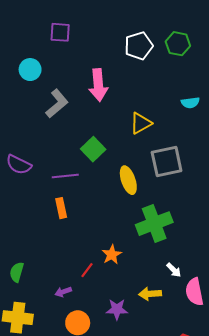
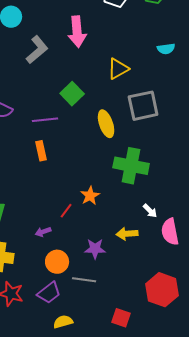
green cross: (154, 224) -> (131, 166), turned 32

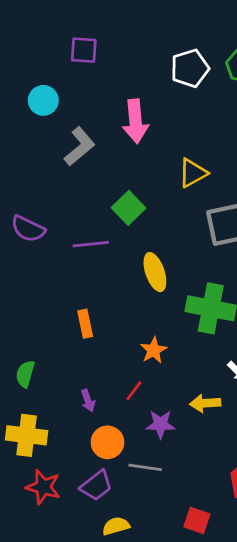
yellow ellipse: (106, 124) -> (155, 272), moved
orange rectangle: (41, 151) -> (85, 324), moved
red line: (66, 211) -> (134, 391), moved
purple arrow: (43, 232) -> (88, 400), turned -91

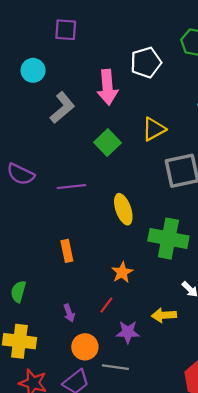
white pentagon: (190, 68) -> (146, 62), moved
green square: (128, 208) -> (107, 143), moved

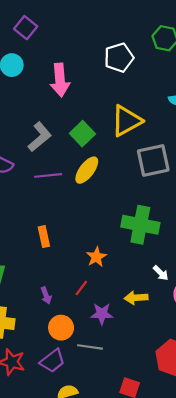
purple square: (66, 30) -> (26, 28), moved, turned 35
pink arrow: (107, 87) -> (60, 80), moved
gray L-shape: (62, 108) -> (40, 137), moved
yellow triangle: (154, 129) -> (126, 121), size x1.4
yellow ellipse: (123, 209) -> (87, 170), moved, turned 56

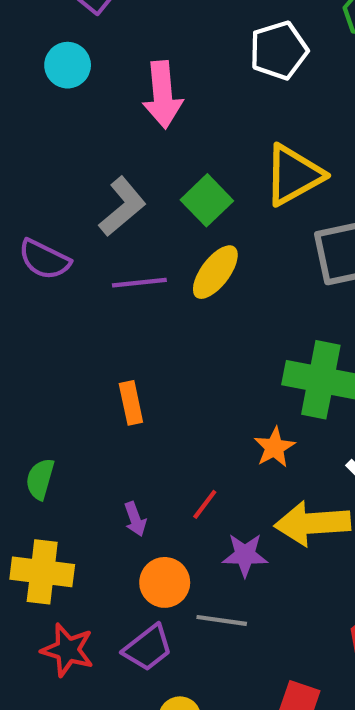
orange star: (96, 257) -> (274, 447), moved
yellow arrow: (136, 298) -> (312, 523), size x1.6

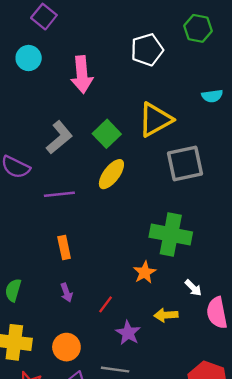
purple line: (139, 283) -> (59, 194), moved
purple arrow: (135, 519) -> (66, 293), moved
yellow arrow: (312, 523) -> (166, 315), size x0.6
purple star: (245, 555) -> (128, 333), turned 30
orange circle: (165, 582) -> (66, 347), moved

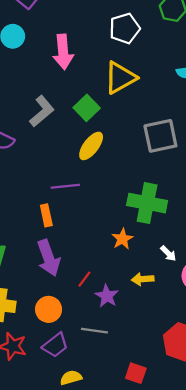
yellow triangle: (155, 120) -> (120, 78), moved
purple line: (59, 194) -> (65, 186), moved
purple arrow: (66, 293) -> (49, 258), size x2.0
red line: (106, 304) -> (84, 279), moved

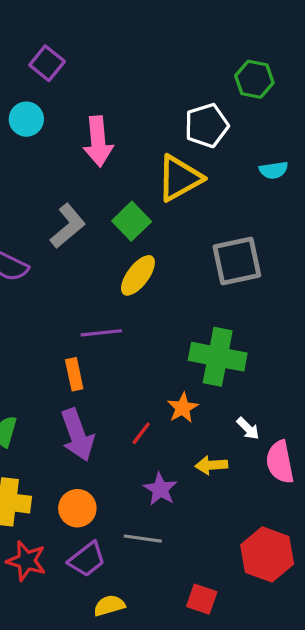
white pentagon: (125, 28) -> (207, 125), moved
red line: (84, 279) -> (141, 433), moved

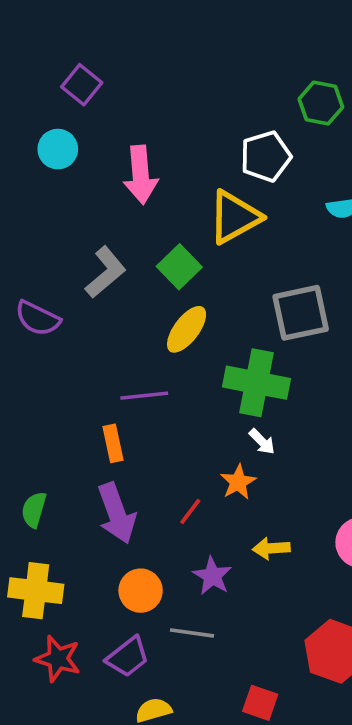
green cross: (218, 357) -> (256, 383), moved
white arrow: (248, 428) -> (262, 442), moved
orange circle: (77, 508) -> (141, 591), moved

